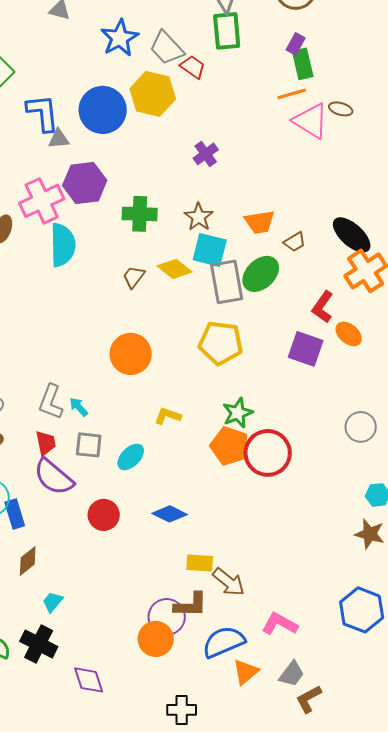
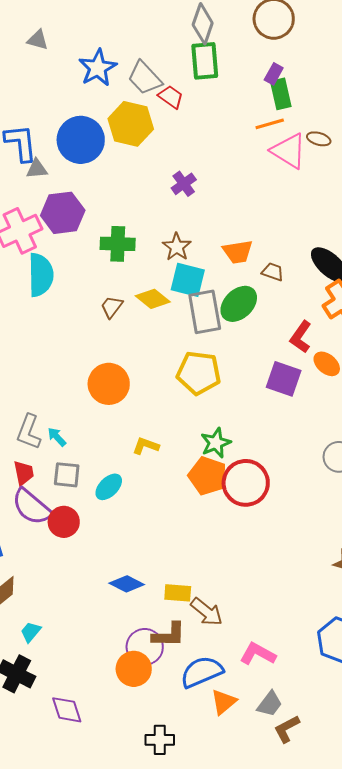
brown trapezoid: (295, 242) -> (273, 272), turned -130
blue diamond: (170, 514) -> (127, 584), moved
red circle: (104, 515) -> (64, 522), moved

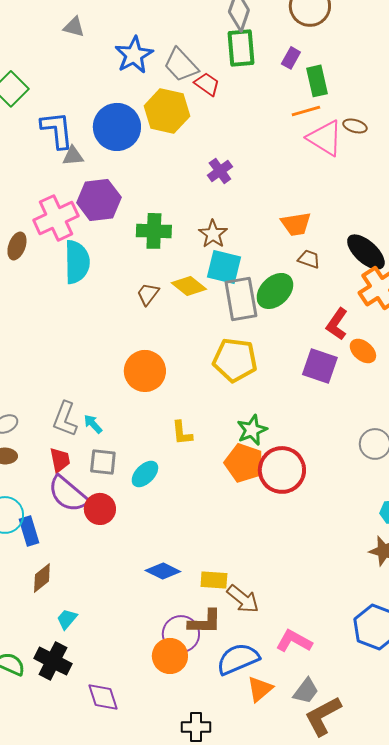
purple rectangle: (274, 74) -> (291, 58), moved
orange trapezoid: (238, 252) -> (296, 224), moved
yellow L-shape: (146, 446) -> (182, 433), turned -116
brown L-shape: (287, 729) -> (323, 716), size x1.4

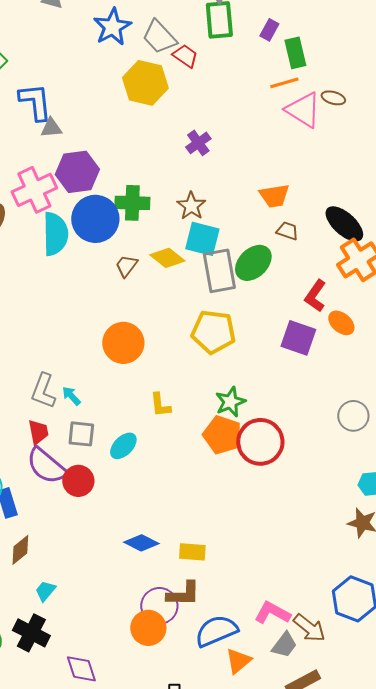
blue circle: (117, 127) -> (95, 219), moved
brown arrow: (243, 599) -> (309, 628), moved
gray trapezoid: (306, 691) -> (284, 645), moved

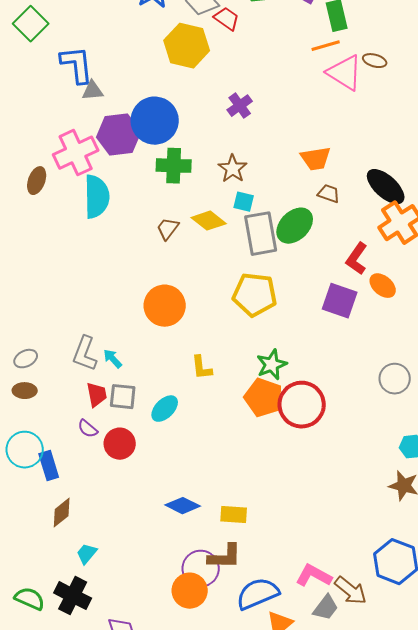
blue circle: (95, 219) -> (155, 121), moved
cyan square: (202, 239) -> (244, 202), size x0.6
red trapezoid: (38, 432) -> (97, 395), moved
purple semicircle: (46, 466) -> (88, 429), size x0.5

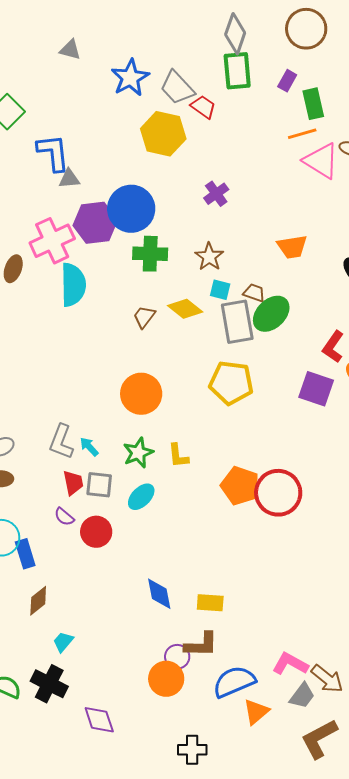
brown trapezoid: (329, 194) -> (254, 293), moved
green star: (272, 365) -> (138, 453), moved
blue diamond: (183, 506) -> (159, 594), turned 52
purple circle: (201, 569) -> (177, 657), size x0.7

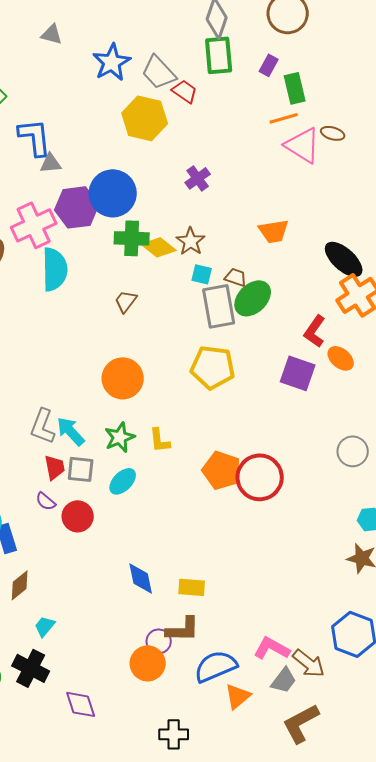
yellow diamond: (185, 309) -> (159, 247), moved
cyan arrow: (89, 447) -> (71, 431), size x1.5

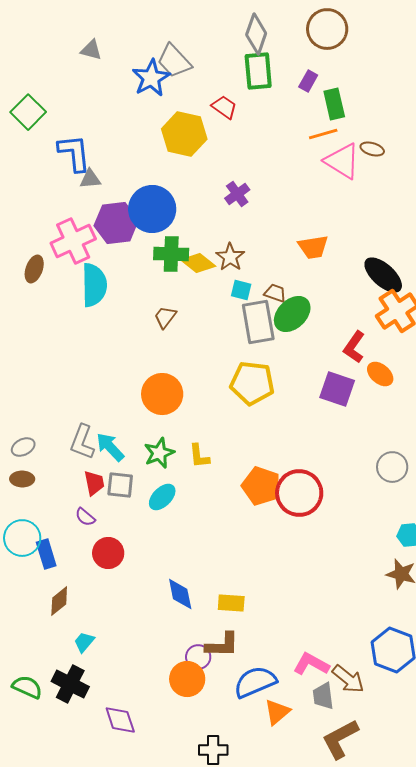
gray trapezoid: (159, 72) -> (174, 61), moved
red circle: (78, 516) -> (108, 553), moved
gray trapezoid: (284, 680) -> (323, 696), turned 136

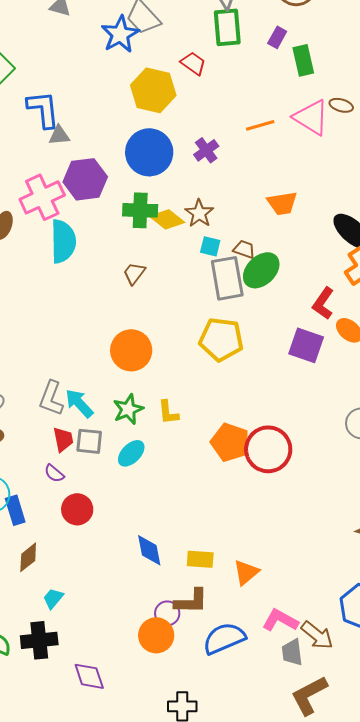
orange line: (323, 134) -> (260, 125), moved
blue circle: (152, 209) -> (149, 152), moved
black cross: (70, 684) -> (39, 640), turned -33
orange triangle: (277, 712) -> (246, 572), moved

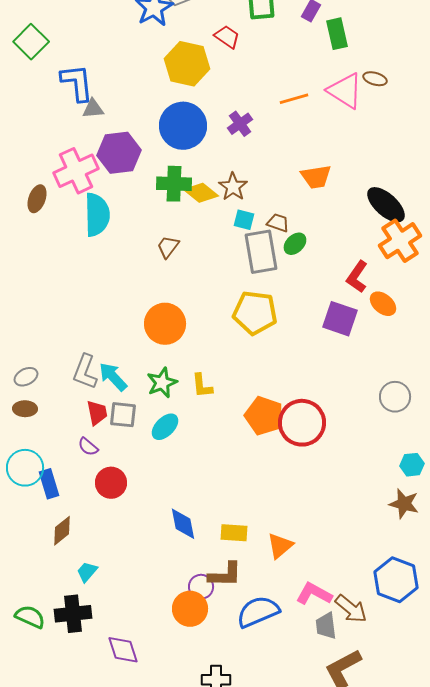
green ellipse: (261, 270) -> (295, 244), size x0.6

